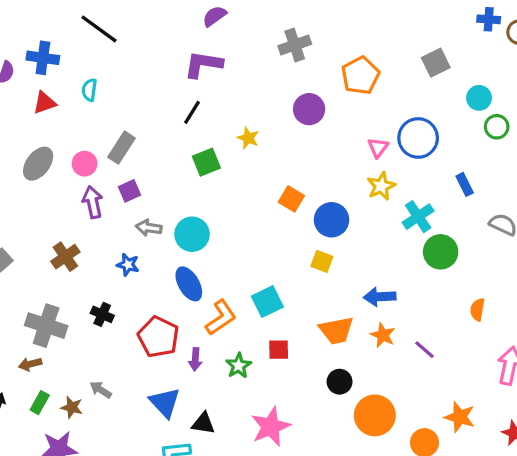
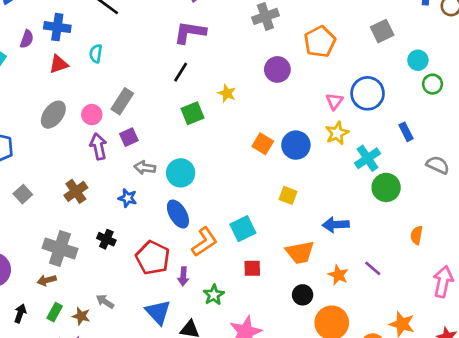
blue circle: (332, 220) -> (296, 145), moved
orange star: (383, 335) -> (338, 275), moved
green star: (239, 366) -> (214, 295), moved

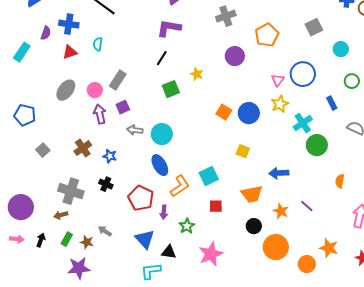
green circle: (432, 84) -> (352, 81), moved
blue star: (128, 198) -> (110, 156), moved

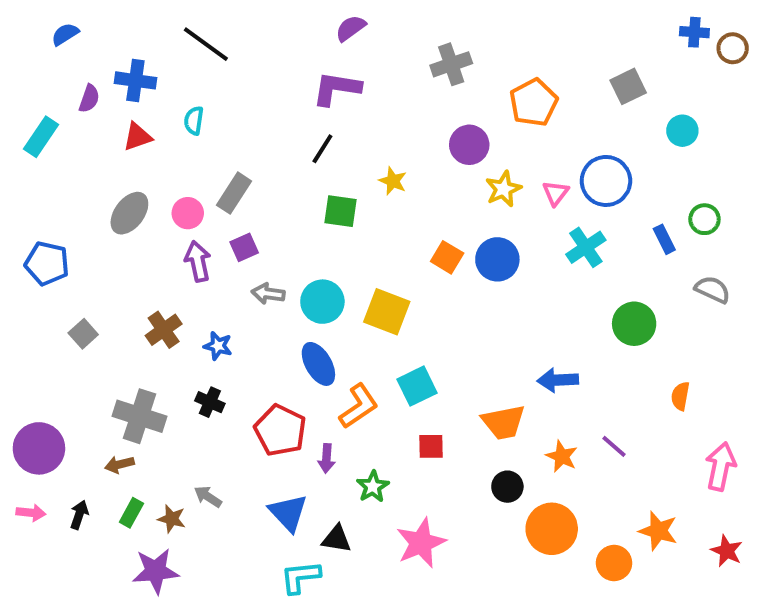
green circle: (352, 81) -> (704, 219), moved
green square: (171, 89) -> (341, 211), turned 30
yellow star: (280, 104) -> (503, 189), moved
cyan cross: (303, 123) -> (586, 247), moved
yellow square: (243, 151) -> (387, 312), moved, size x1.6

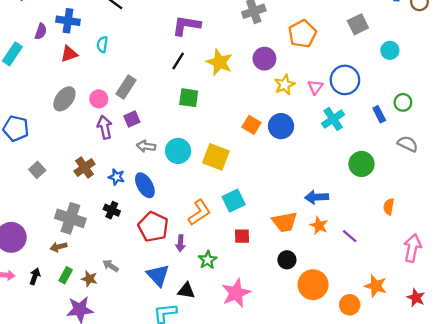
yellow star: (393, 181) -> (219, 62), moved, size x1.6
blue ellipse: (318, 364) -> (145, 185), moved
orange star: (562, 456) -> (319, 226), moved

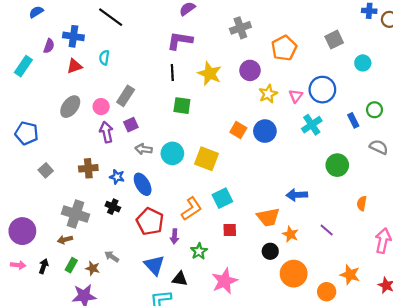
black line: (178, 61) -> (172, 73), turned -35
brown cross: (85, 168) -> (88, 168), turned 30
orange star: (319, 226) -> (290, 234), moved

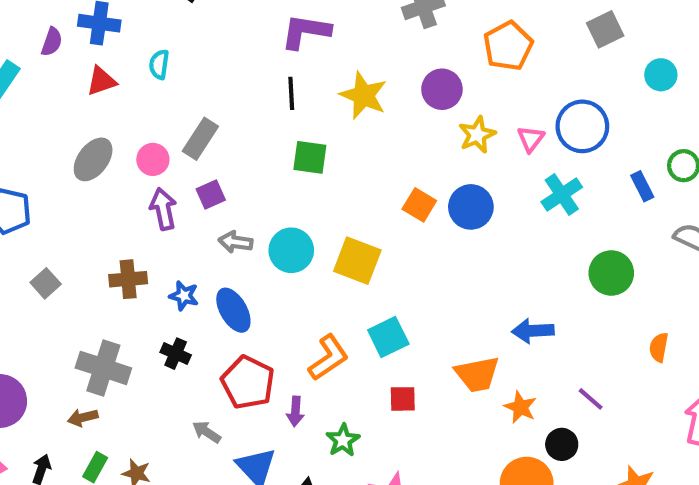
black circle: (270, 251) -> (562, 444), moved
gray arrow: (112, 257) -> (207, 432), moved

